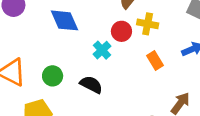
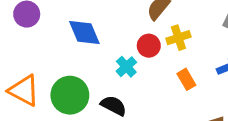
yellow cross: (148, 24) -> (178, 38), turned -30
green circle: (53, 76) -> (70, 95), size x1.6

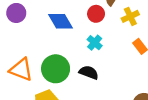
red circle: (149, 46) -> (96, 14), moved

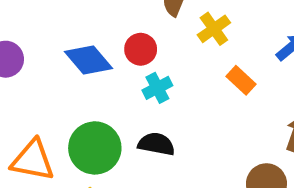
red circle: (96, 14) -> (141, 49), moved
cyan cross: (95, 43) -> (157, 88), turned 32

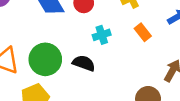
cyan cross: (157, 88) -> (102, 35), moved

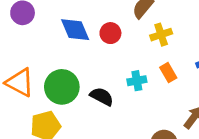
cyan cross: (102, 35) -> (137, 81), moved

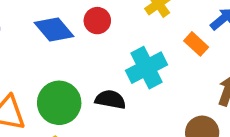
orange rectangle: (168, 73) -> (196, 44), moved
cyan cross: (137, 81) -> (147, 68), size x1.6

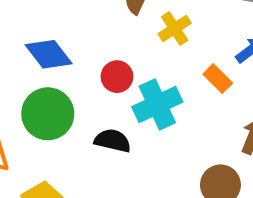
red circle: (97, 21) -> (117, 77), moved
green circle: (59, 103) -> (48, 114), moved

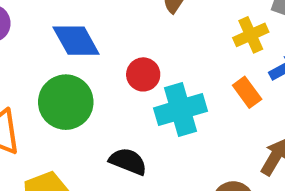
yellow cross: (175, 29) -> (251, 35), moved
black semicircle: (113, 141) -> (128, 161), moved

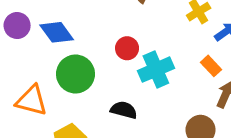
blue diamond: (76, 41) -> (57, 32), moved
orange rectangle: (247, 92) -> (211, 66), moved

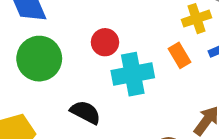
orange rectangle: (211, 66) -> (179, 55), moved

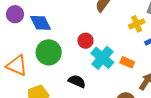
orange rectangle: (179, 55) -> (127, 62), moved, turned -32
cyan cross: (133, 74) -> (102, 58), turned -35

